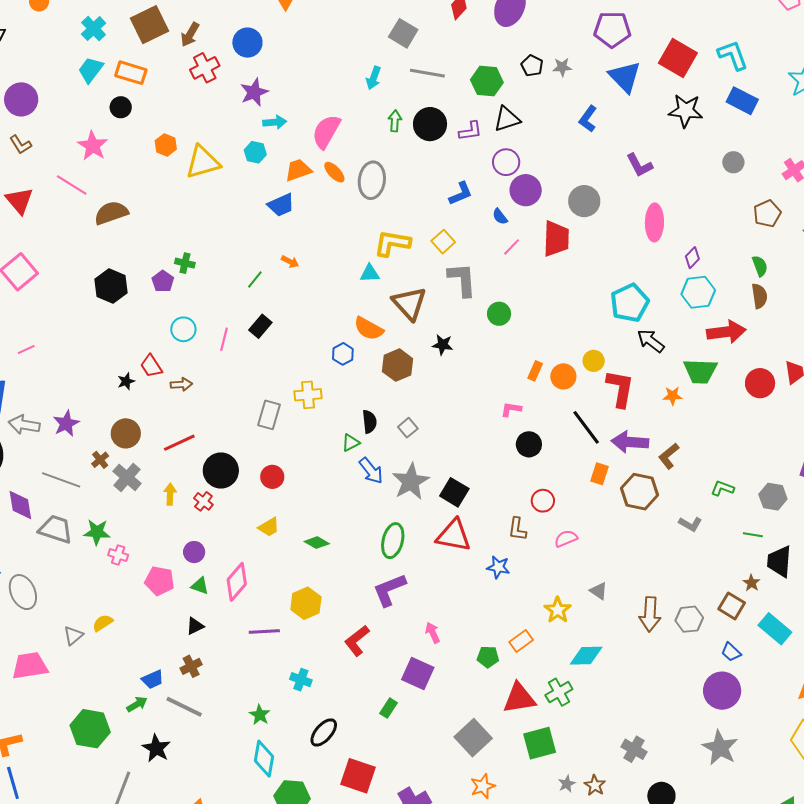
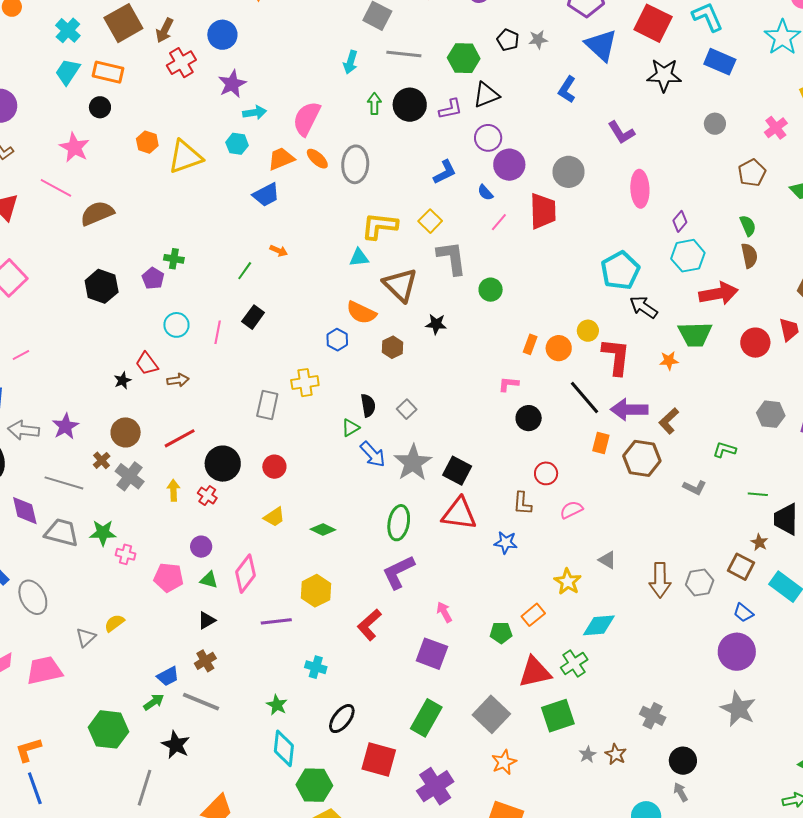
brown hexagon: (398, 365) -> (392, 347), size x0.7
gray hexagon: (773, 497) -> (771, 414), moved
green rectangle: (389, 708) -> (426, 718), moved, size x1.8

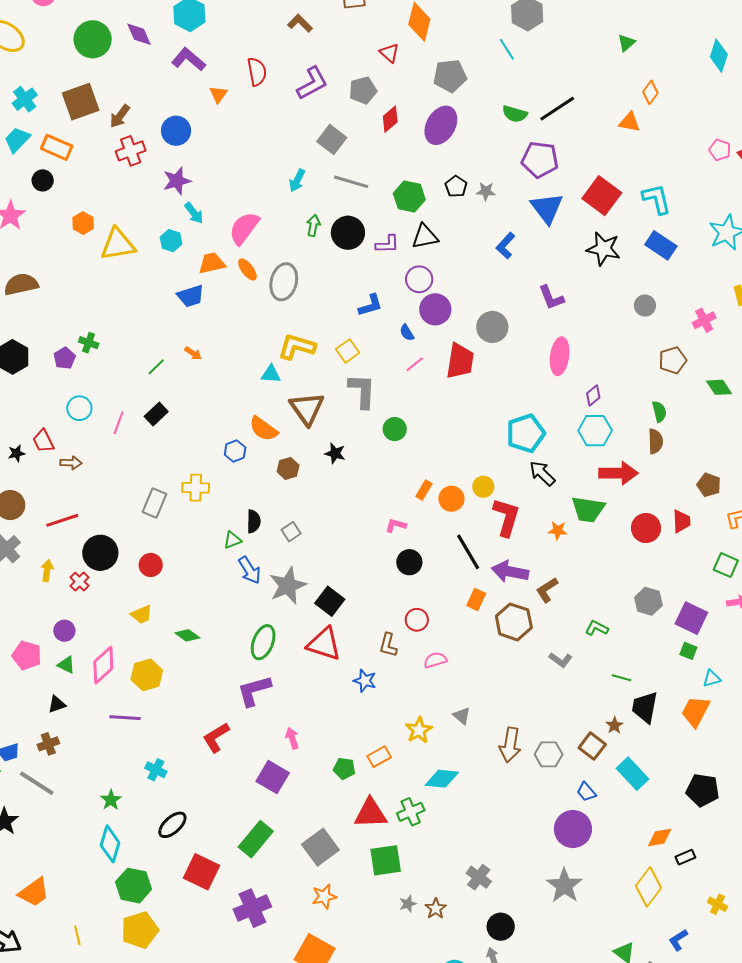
cyan arrow: (255, 113) -> (194, 213), turned 50
yellow hexagon: (316, 591) -> (147, 675), moved

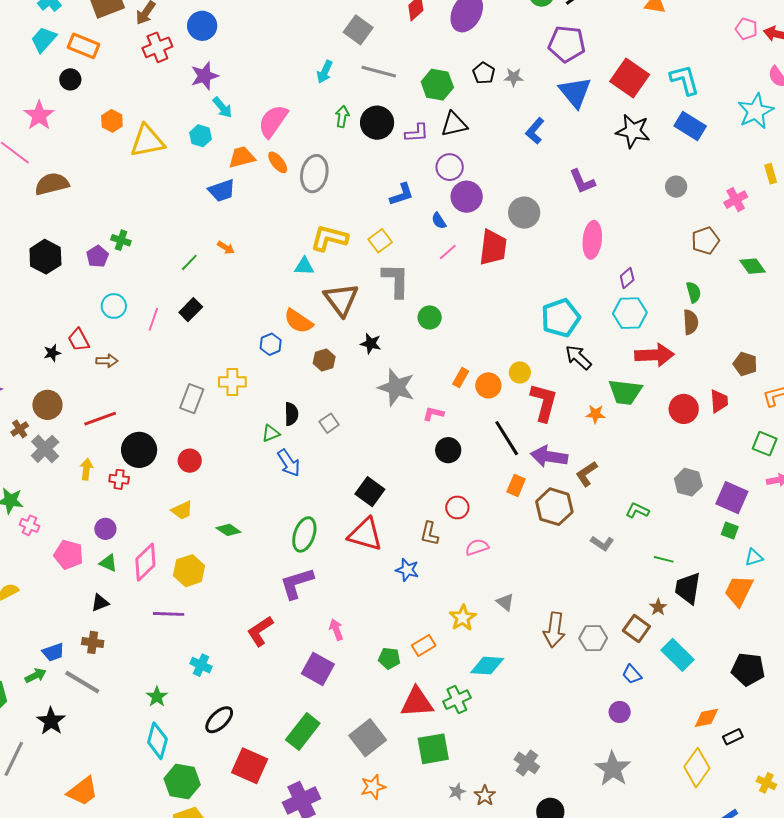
red cross: (80, 582) -> (119, 479), turned -36
gray star: (288, 586) -> (396, 387), moved, turned -30
brown cross: (48, 744) -> (93, 642), turned 30
purple circle: (573, 829) -> (620, 712), size x0.6

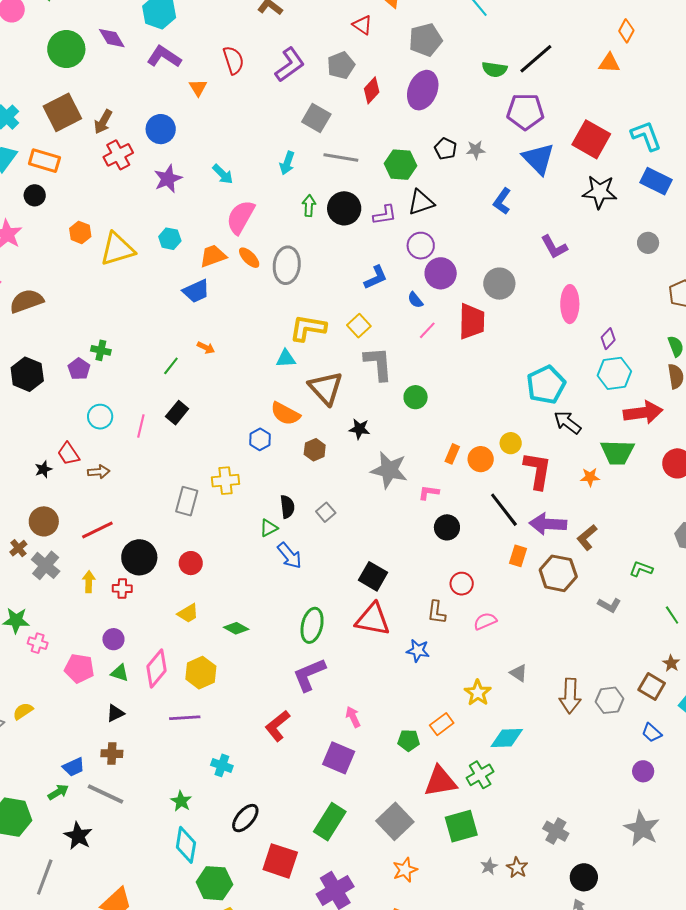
cyan arrow: (222, 107) -> (223, 174), moved
green line: (664, 559) -> (672, 615), turned 48

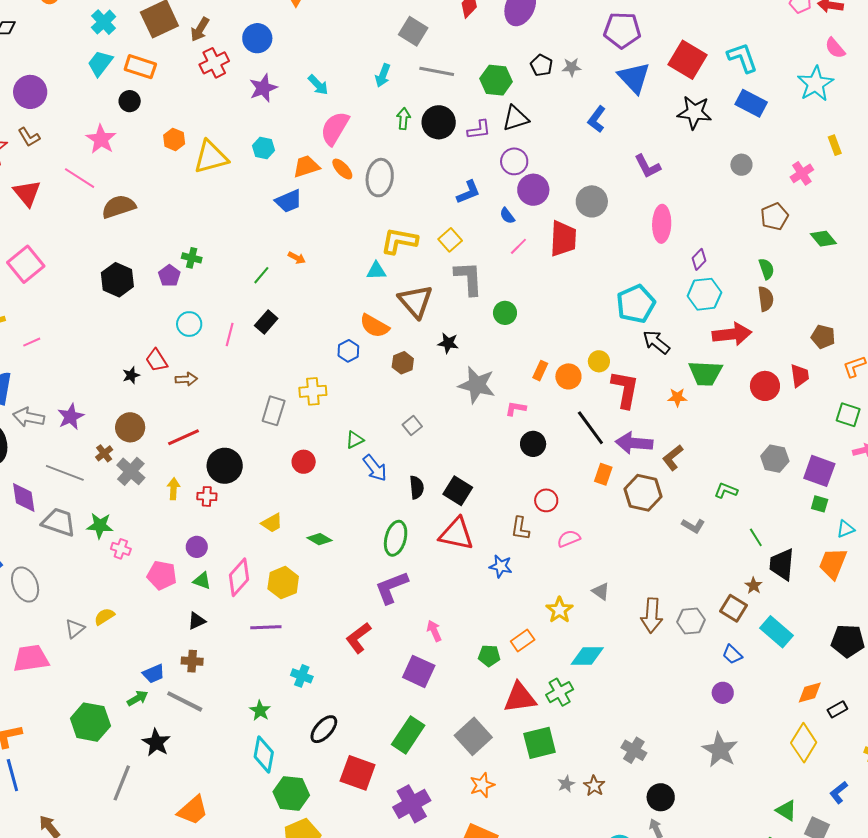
black semicircle: (287, 507) -> (417, 487), moved
red circle: (191, 563) -> (304, 462), moved

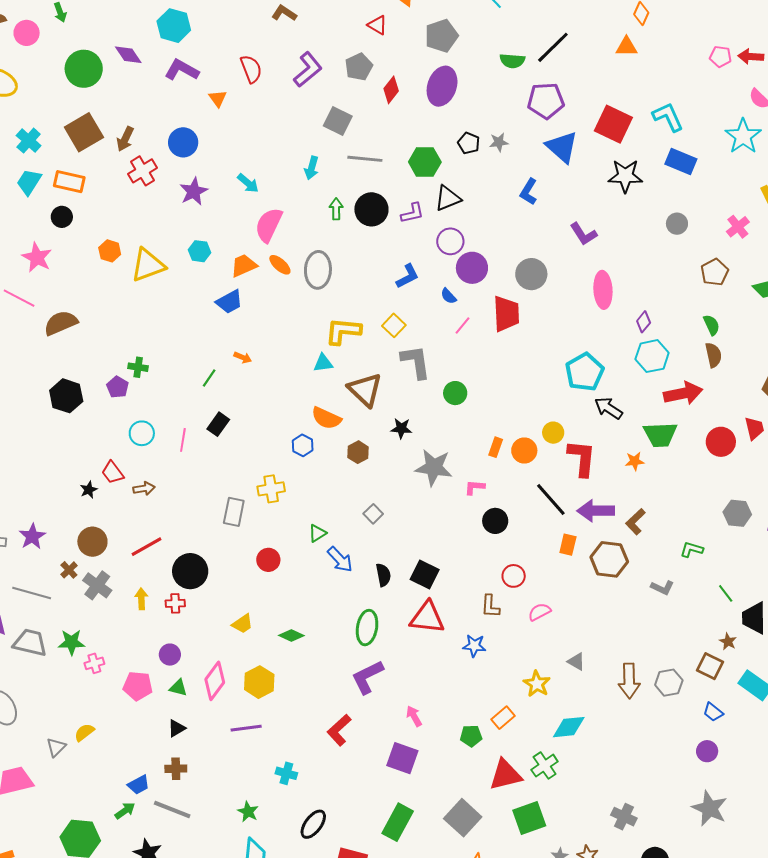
pink cross: (121, 549) -> (94, 663), turned -30

